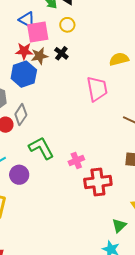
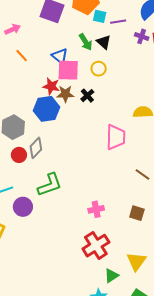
green L-shape: (41, 148) -> (50, 185), turned 88
pink cross: (76, 161) -> (96, 209), moved
red cross: (98, 182) -> (96, 246), moved, turned -36

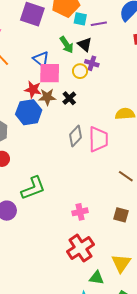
purple cross: (142, 36) -> (92, 63), moved
gray diamond: (36, 148) -> (76, 136), moved
green triangle: (112, 276) -> (97, 278), turned 42

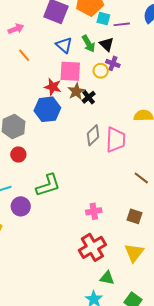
blue triangle: (41, 59) -> (64, 45), moved
brown star: (47, 97) -> (76, 91), moved, turned -30
yellow triangle: (121, 263) -> (134, 253), moved

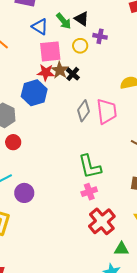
purple cross: (113, 63) -> (100, 36), moved
red star: (53, 87) -> (46, 72), moved
green L-shape: (48, 185) -> (90, 167), moved, turned 104
pink cross: (94, 211) -> (89, 192), moved

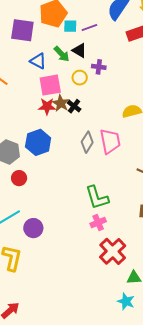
blue hexagon: (34, 93) -> (38, 142), moved

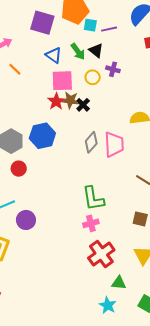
brown star: (61, 103) -> (70, 100), turned -30
red star: (47, 106) -> (56, 101), turned 30

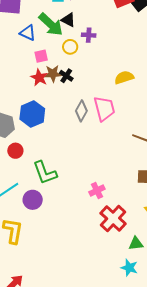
green arrow: (78, 51) -> (51, 24), size x1.5
pink square: (62, 81) -> (41, 56), size x0.6
green L-shape: (93, 198) -> (45, 173), moved

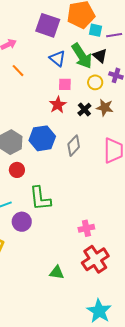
brown star: (53, 74) -> (105, 107), moved
gray diamond: (81, 111) -> (74, 146), moved
green triangle: (136, 243) -> (57, 272), moved
cyan star: (129, 268) -> (99, 311), size x1.4

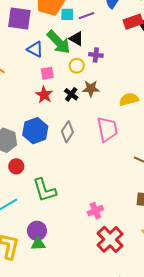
purple circle: (22, 222) -> (37, 231), moved
green triangle: (57, 272) -> (38, 244), moved

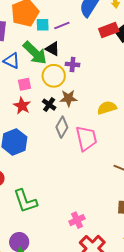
yellow circle: (77, 66) -> (54, 76), size x1.5
gray diamond: (67, 132) -> (62, 127), moved

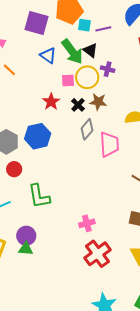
pink square: (25, 84) -> (68, 80), moved

